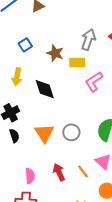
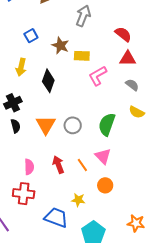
gray arrow: (88, 40) -> (83, 16), moved
black diamond: (45, 89) -> (48, 81), turned 35

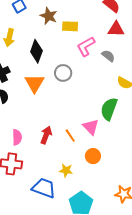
gray semicircle: (132, 85) -> (108, 56), moved
green semicircle: (107, 124) -> (109, 109), moved
orange triangle: (46, 125) -> (34, 83), moved
gray circle: (73, 125) -> (63, 73), moved
red arrow: (58, 165) -> (46, 135), turned 42

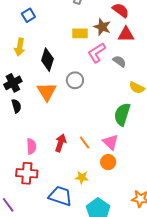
brown star: (49, 16) -> (102, 27), moved
pink triangle: (91, 127) -> (111, 142), moved

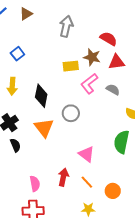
pink triangle: (111, 142) -> (86, 154), moved
orange line: (85, 143) -> (87, 182), moved

